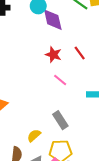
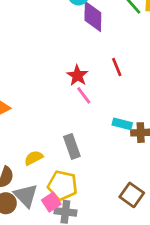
red star: (53, 55) -> (77, 75), moved

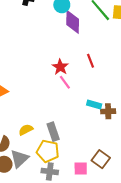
gray rectangle: (72, 146) -> (53, 132), moved
gray triangle: (26, 196) -> (19, 159), turned 30
pink square: (51, 202) -> (81, 169), moved, turned 32

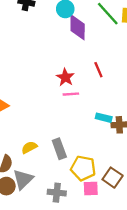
pink line: (65, 82) -> (71, 94), turned -56
yellow pentagon: (48, 151) -> (83, 168), moved

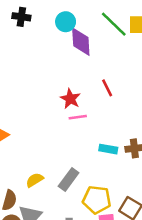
cyan rectangle: (104, 118) -> (108, 149), moved
gray rectangle: (59, 149) -> (69, 179), turned 60

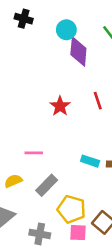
pink line: (78, 117) -> (34, 153), moved

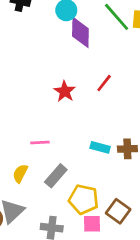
red line: (98, 101) -> (104, 83), turned 60
yellow semicircle: (13, 181) -> (20, 173), turned -36

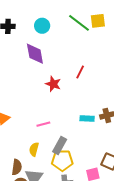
purple diamond: (80, 32) -> (35, 54), moved
yellow pentagon: (84, 199) -> (62, 160), moved

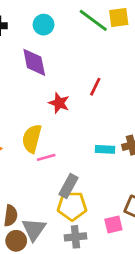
yellow semicircle: (34, 149) -> (32, 139), moved, size x1.5

